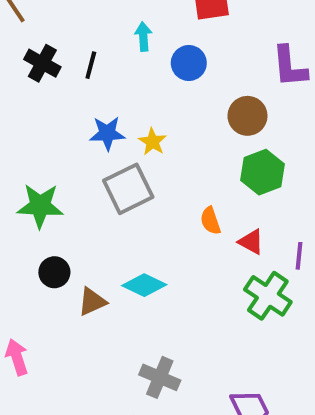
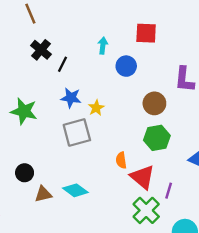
black line: (91, 65) -> (62, 64), moved
green star: (40, 206) -> (24, 111), moved
red triangle: (251, 242) -> (142, 177), size x1.6

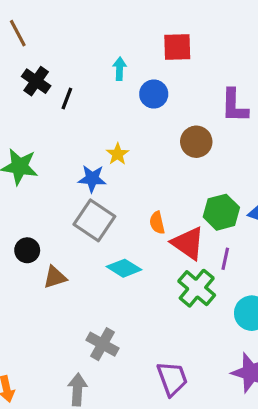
blue star: (71, 98) -> (92, 179), moved
gray square: (77, 133) -> (94, 220), moved, turned -36
green hexagon: (157, 138) -> (221, 212), moved
cyan diamond: (75, 190) -> (124, 268), moved

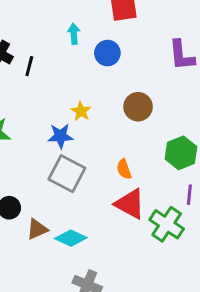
brown circle: (196, 142) -> (138, 107), moved
red triangle: (188, 243) -> (130, 204), moved
cyan diamond: (124, 268) -> (71, 238), moved

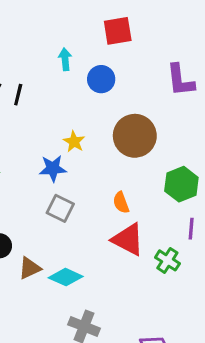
brown circle: (138, 107) -> (135, 136), size x1.4
gray square: (67, 174) -> (60, 208), size x0.7
green cross: (167, 224) -> (167, 260), size x0.7

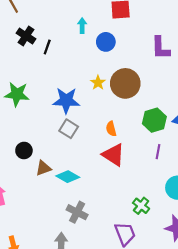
yellow star: (74, 142) -> (98, 83), moved
blue star: (53, 168) -> (66, 100), size x1.4
green cross: (167, 260) -> (141, 206), moved

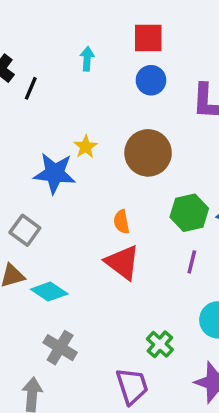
blue circle: (106, 42) -> (151, 80), moved
yellow star: (98, 83) -> (86, 147), moved
gray square: (69, 129) -> (25, 230), moved

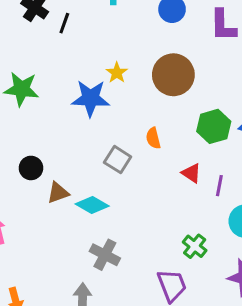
gray square: (25, 230) -> (118, 160), moved
red triangle: (122, 262) -> (191, 173), moved, size x0.6
purple line: (192, 262) -> (219, 186), moved

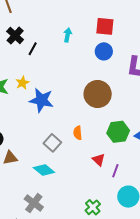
yellow star: (117, 73) -> (22, 83), moved
cyan diamond: (92, 205) -> (44, 170), moved

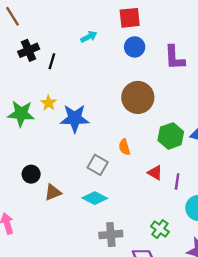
cyan arrow: (68, 35) -> (89, 37), turned 64
black cross: (15, 36) -> (29, 50), turned 36
gray cross: (34, 203) -> (111, 235), moved, turned -30

